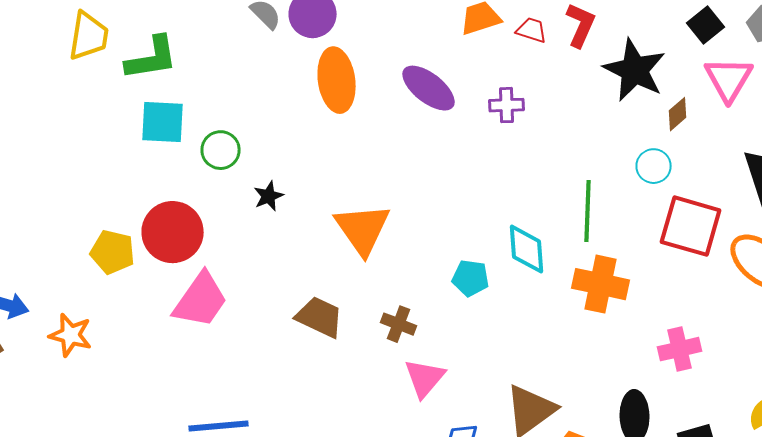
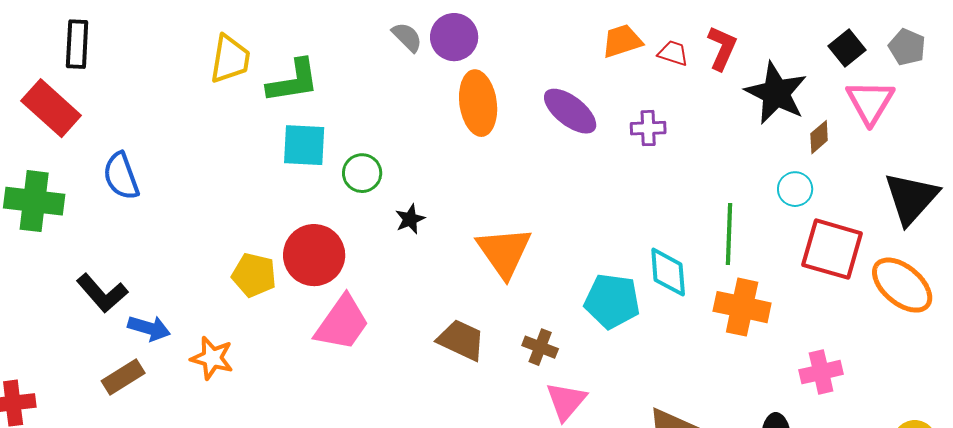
cyan pentagon: (471, 278) -> (612, 301), size x1.5

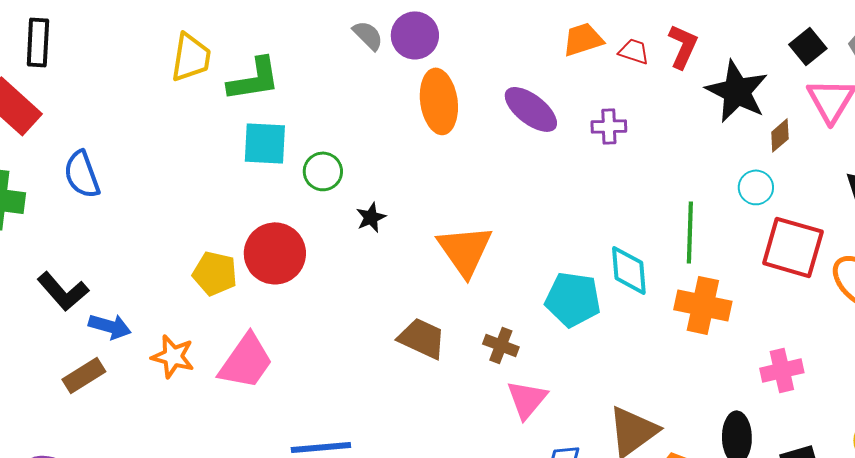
pink trapezoid: (342, 323) -> (246, 361), moved

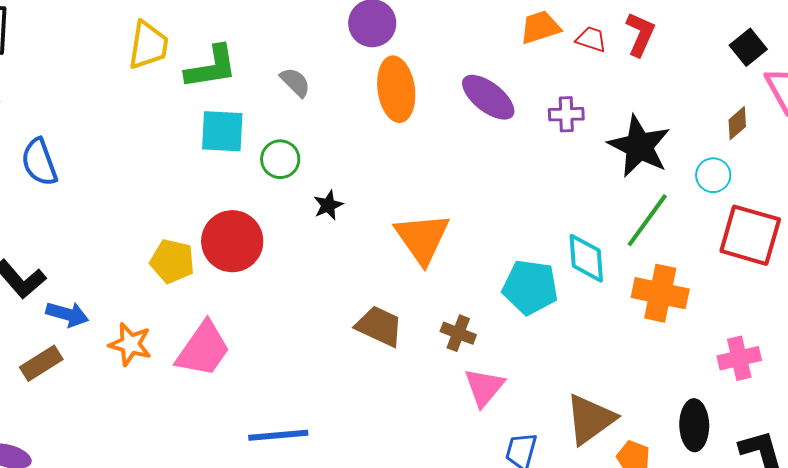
gray semicircle: (368, 35) -> (295, 82), moved
black square: (808, 46) -> (748, 47), moved
black star: (737, 91) -> (639, 146), moved
green line: (690, 232) -> (647, 220), turned 34

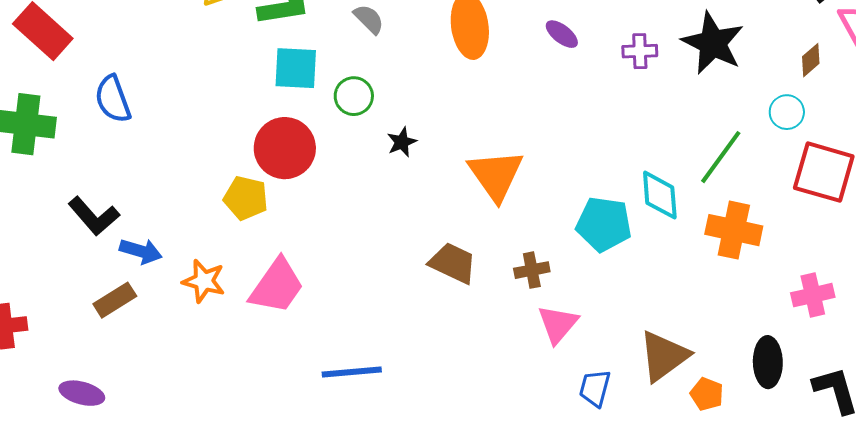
purple ellipse: (488, 97) -> (562, 34), size x0.6
black star: (639, 146) -> (713, 43), moved
red circle: (232, 241) -> (285, 148), moved
brown cross: (458, 333) -> (532, 270), turned -32

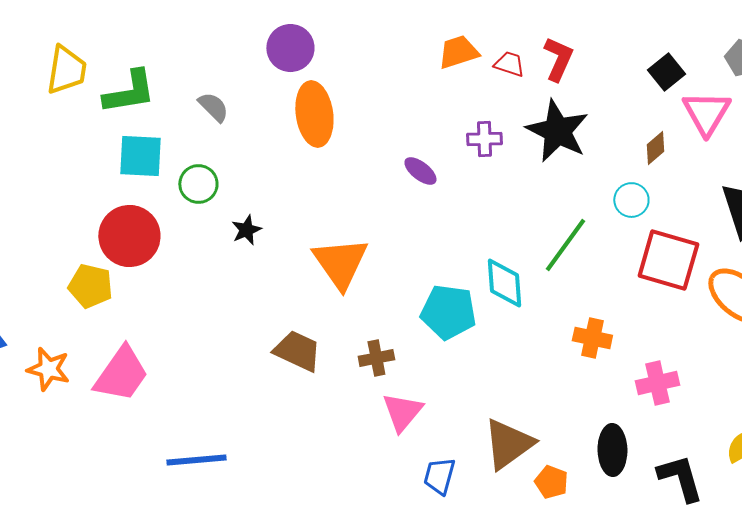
purple ellipse: (562, 34) -> (420, 171), moved
orange cross: (734, 230) -> (592, 338), moved, size x0.7

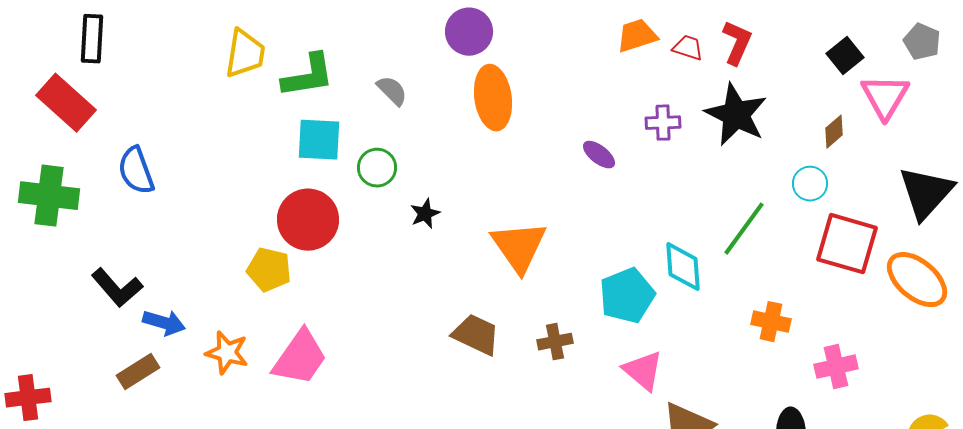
cyan pentagon: (448, 312) -> (627, 296), turned -30
pink triangle: (402, 412) -> (643, 371), moved, turned -30

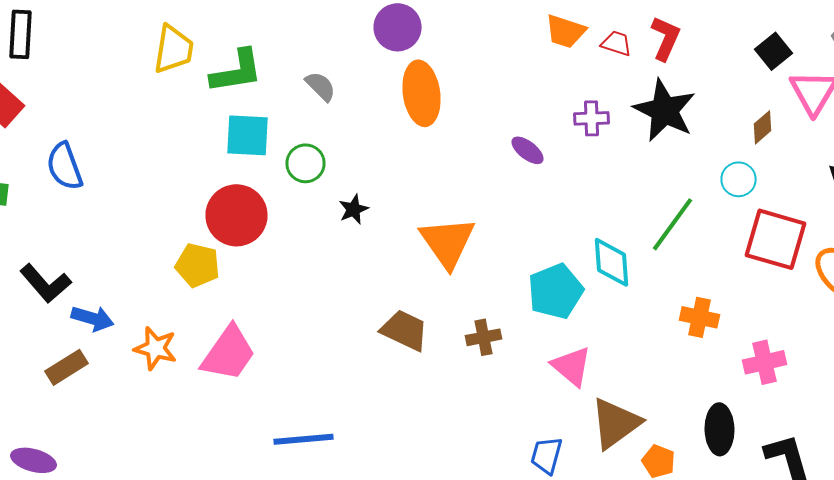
orange trapezoid: (637, 36) -> (566, 31), turned -144

